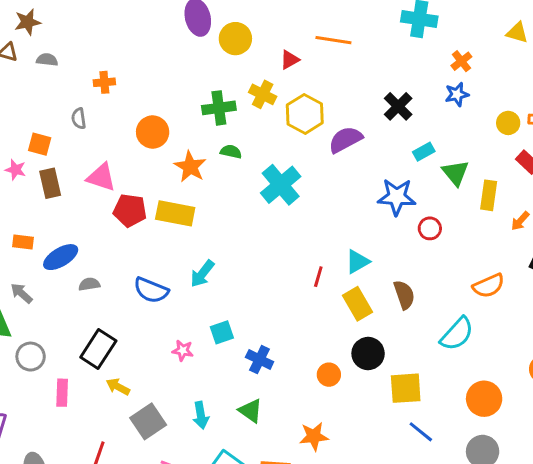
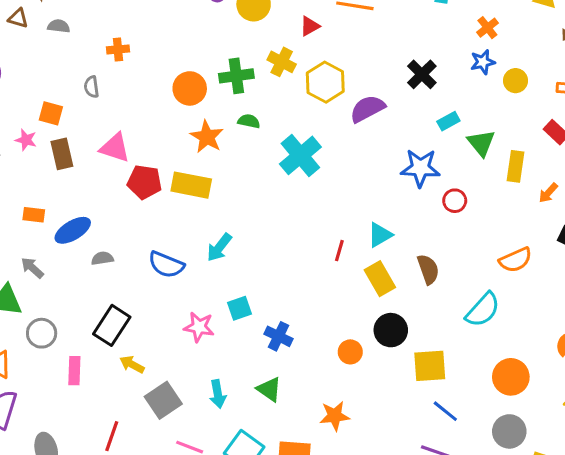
yellow circle: (508, 123) -> (516, 81), moved
orange circle: (153, 132) -> (190, 88), moved
pink star: (183, 350) -> (199, 327), size x1.4

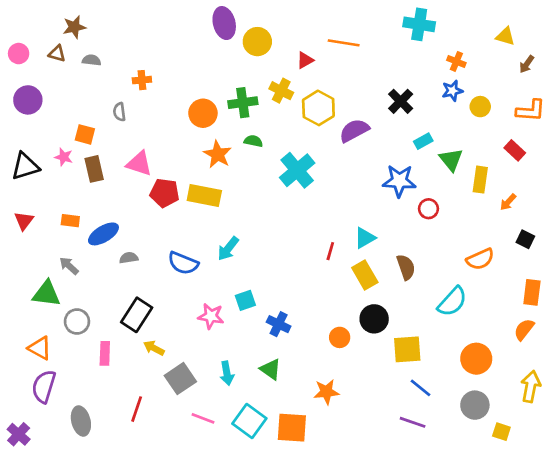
orange cross: (487, 28) -> (456, 61), turned -30

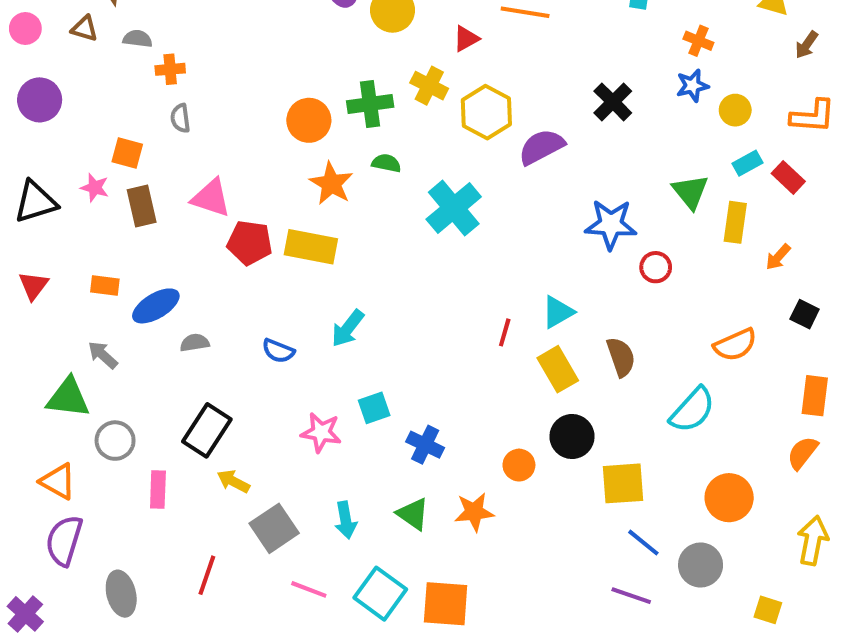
orange cross: (142, 80) -> (170, 69), moved
cyan rectangle: (423, 141) -> (747, 163), moved
blue semicircle: (183, 263) -> (278, 351), size x0.7
orange star: (326, 392) -> (474, 512), moved
gray circle: (475, 405) -> (701, 565), moved

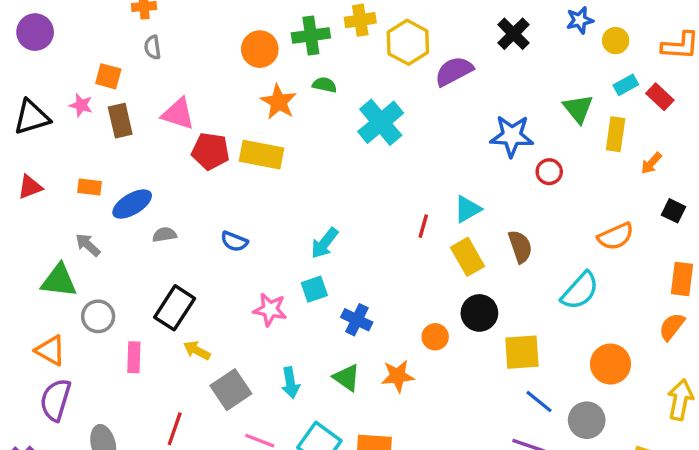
yellow cross: (429, 86) -> (360, 20), turned -36
red triangle: (33, 286) -> (30, 187), turned 32
cyan arrow: (348, 328) -> (324, 243), moved

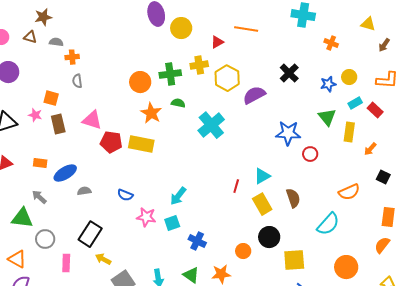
blue star: (580, 20) -> (328, 84), moved
pink star: (270, 310) -> (146, 217), moved

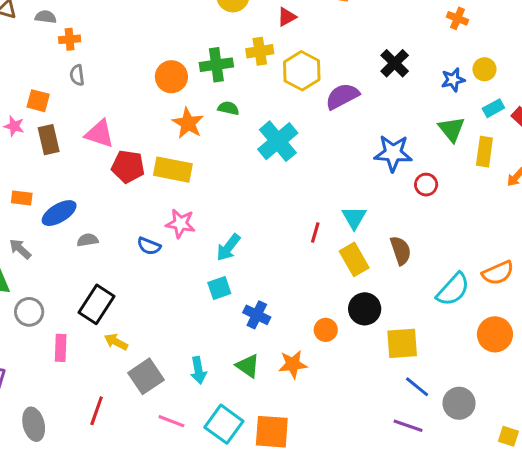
cyan triangle: (262, 176) -> (354, 218), turned -30
orange semicircle: (349, 192) -> (498, 273), moved
pink star: (146, 217) -> (180, 224), moved
orange circle: (346, 267) -> (495, 334), moved

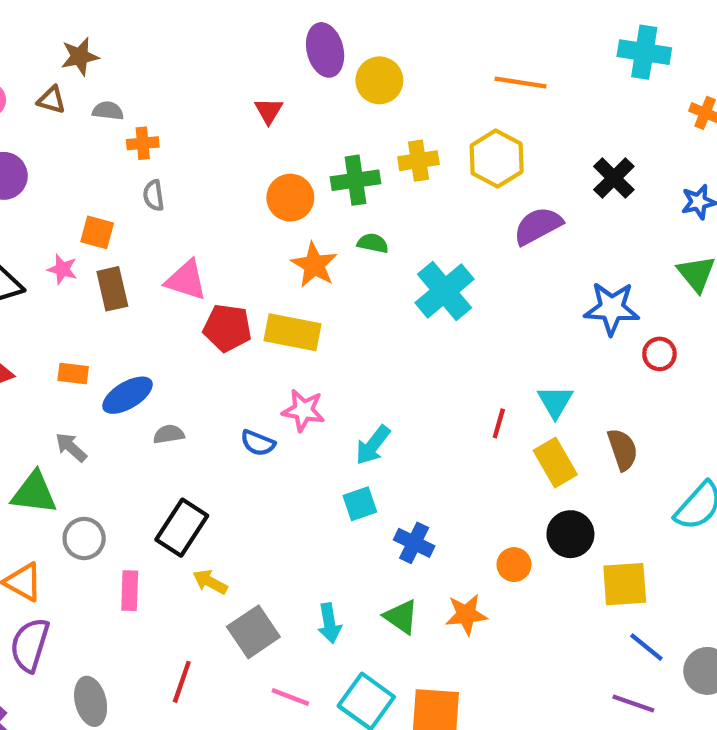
red triangle: (287, 17) -> (269, 111), moved, turned -30
yellow hexagon: (302, 71) -> (497, 159), moved

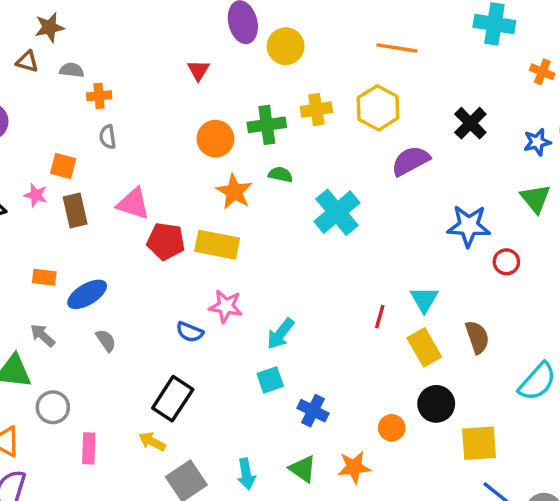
gray semicircle: (169, 434) -> (106, 341), moved, turned 65
black rectangle: (182, 528) -> (173, 399), moved

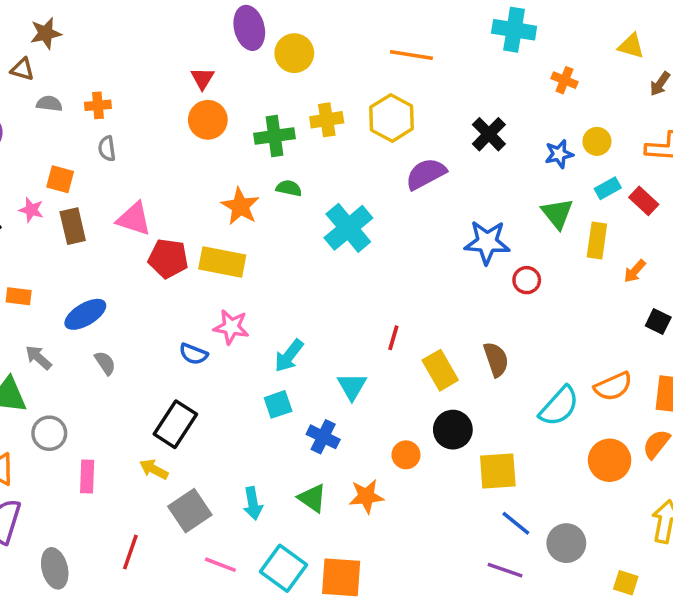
gray semicircle: (72, 70) -> (49, 104), moved
orange circle: (215, 139) -> (208, 120), moved
orange rectangle: (44, 277) -> (19, 296), moved
cyan triangle: (424, 299) -> (352, 386), moved

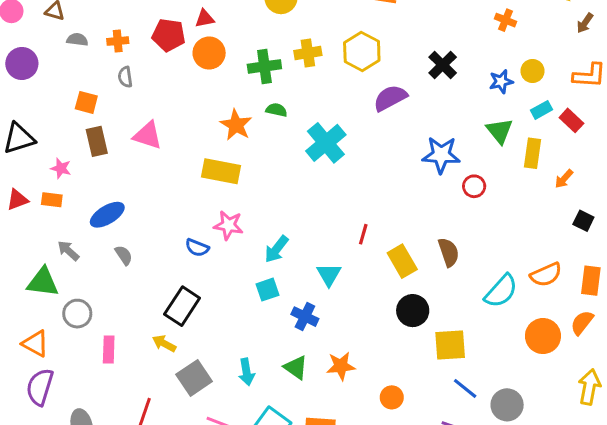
red triangle: (202, 78) -> (205, 19), turned 48
pink star: (31, 210) -> (61, 168), moved
red pentagon: (168, 258) -> (169, 35), moved
orange circle: (406, 455) -> (392, 397), moved

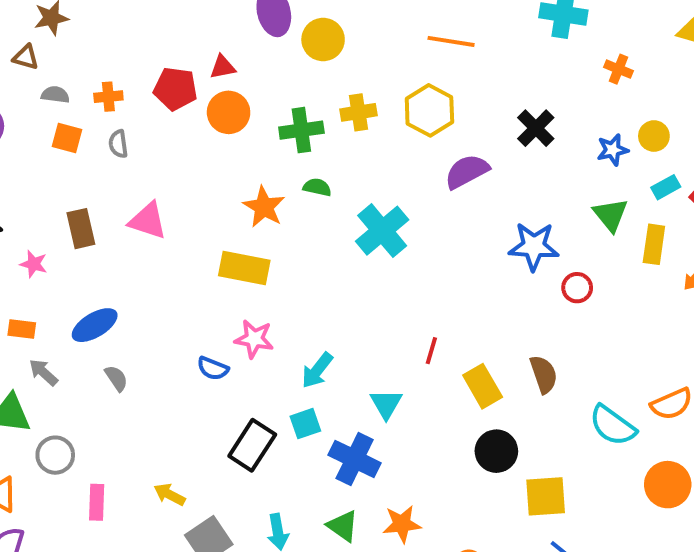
orange square: (86, 102) -> (67, 138), moved
orange rectangle: (52, 200) -> (22, 329), moved
cyan semicircle: (501, 291) -> (613, 426), turned 84
black rectangle: (182, 306) -> (252, 445), moved
blue cross: (305, 317) -> (355, 459), size x1.4

